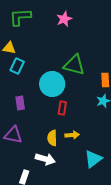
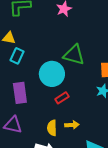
purple rectangle: (20, 103) -> (20, 93), size x1.5
red rectangle: (62, 108) -> (62, 98), turned 48

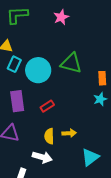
cyan circle: (52, 74) -> (38, 70), moved
red rectangle: (62, 98) -> (47, 106), moved

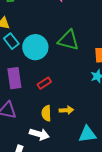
cyan rectangle: (14, 64) -> (11, 41), turned -63
cyan triangle: (90, 157) -> (87, 134), turned 30

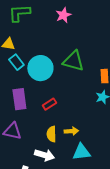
cyan triangle: (87, 134) -> (81, 152), moved

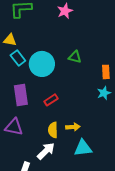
green triangle: (73, 61) -> (75, 57), size x0.6
white arrow: (44, 155) -> (46, 151), turned -60

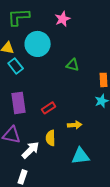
cyan circle: (42, 64) -> (38, 44), moved
yellow arrow: (73, 127) -> (75, 125), moved
white arrow: (46, 151) -> (31, 150), moved

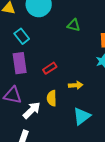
cyan rectangle: (16, 66) -> (22, 36), moved
cyan triangle: (81, 156) -> (82, 116), turned -30

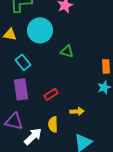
green triangle: (74, 25) -> (67, 51), moved

